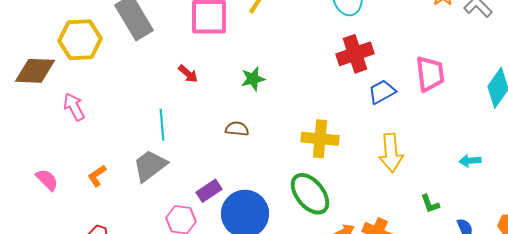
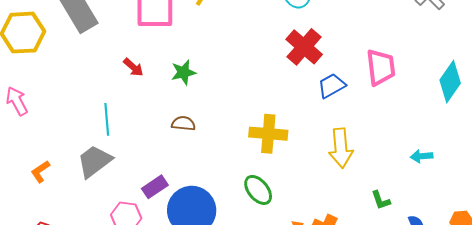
red cross: (355, 54) -> (304, 47), turned -30
green star: (253, 79) -> (183, 72), moved
green ellipse: (310, 194) -> (258, 190), size x0.7

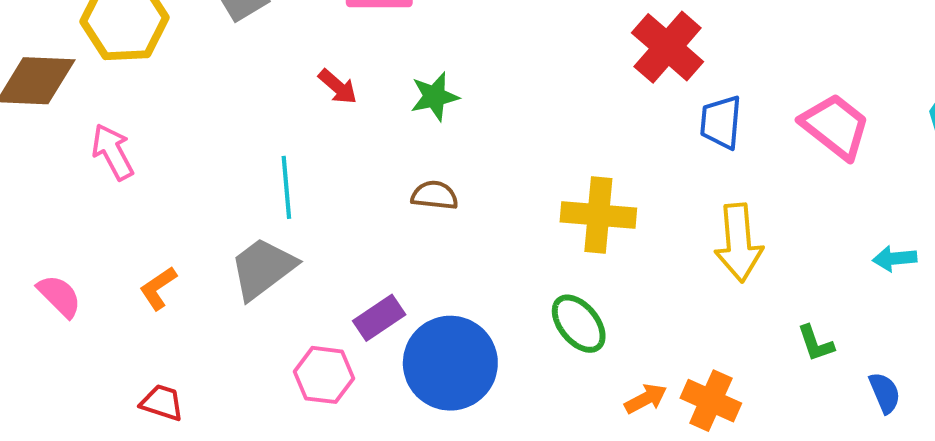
pink trapezoid: (381, 67) -> (835, 126), moved, turned -45
blue trapezoid: (332, 86) -> (721, 122), turned -56

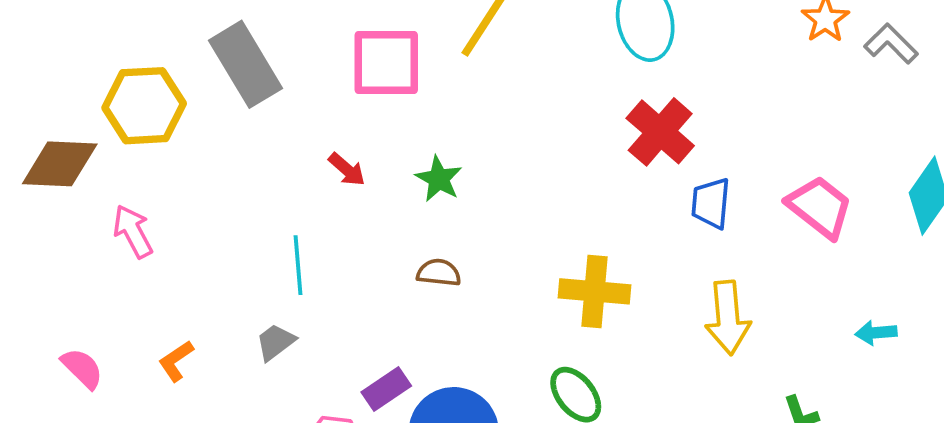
green star: (435, 97) -> (439, 179), turned -30
gray trapezoid: (263, 268) -> (275, 342), size x0.6

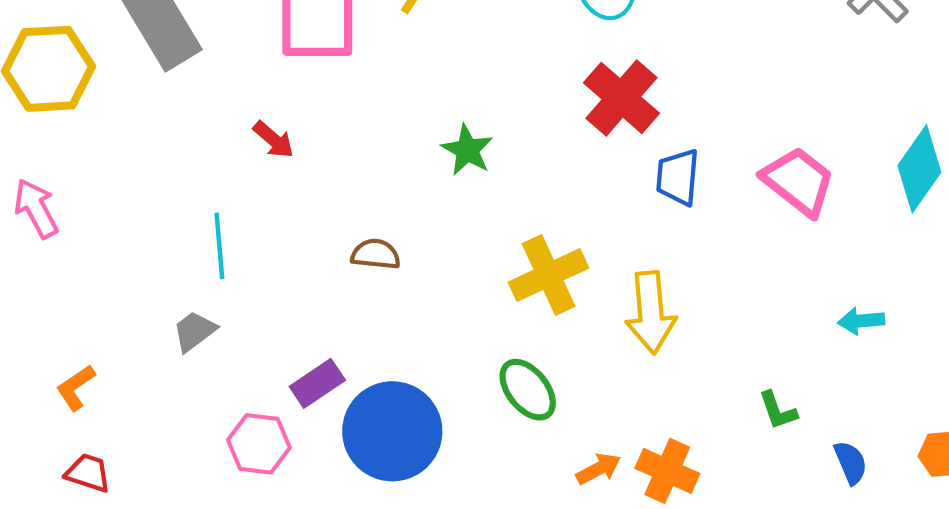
green star: (439, 179) -> (467, 150), moved
yellow cross: (595, 291) -> (549, 275), turned -30
yellow arrow: (728, 318) -> (651, 313), moved
orange L-shape: (176, 361) -> (76, 388), moved

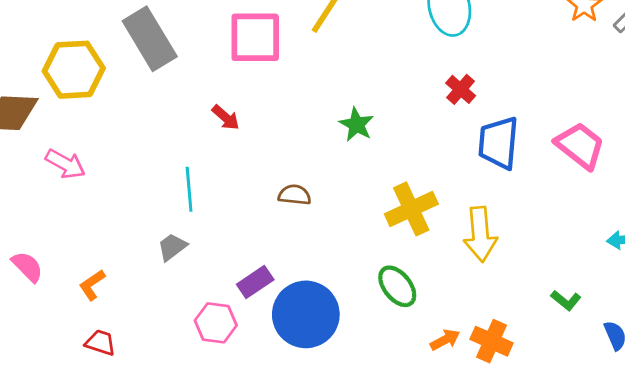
red cross: (621, 98) -> (461, 89), size x0.6
blue trapezoid: (678, 177) -> (499, 143), size x1.4
pink arrow: (36, 208) -> (65, 164), turned 147
green L-shape: (778, 410) -> (566, 300), turned -32

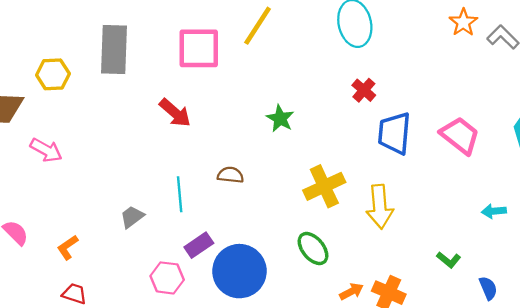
gray rectangle: (150, 39) -> (114, 49), turned 33
yellow hexagon: (74, 70) -> (53, 74), size x0.7
red arrow: (226, 118) -> (175, 113), size x1.4
cyan line: (189, 189) -> (180, 194), moved

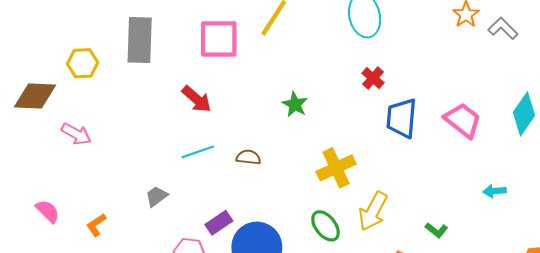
cyan line: (180, 194) -> (198, 152), moved, turned 76
yellow arrow: (380, 207) -> (373, 211), moved, turned 33
green L-shape: (449, 260) -> (436, 230), moved

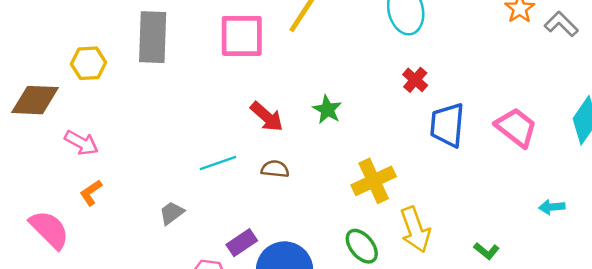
red arrow: (197, 99) -> (267, 117), moved
pink semicircle: (48, 211) -> (49, 230), size x1.5
yellow arrow: (373, 211) -> (415, 230), turned -48
orange L-shape: (96, 225) -> (91, 193), moved

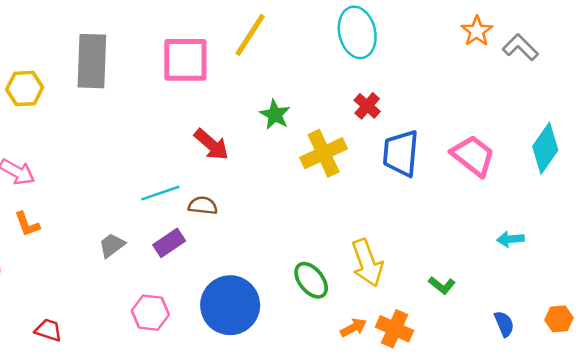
green star: (327, 110) -> (275, 115), moved
brown semicircle: (275, 169) -> (203, 206), moved
yellow cross: (374, 181) -> (324, 153), moved
orange L-shape: (91, 193) -> (27, 224), turned -76
purple rectangle: (242, 243) -> (169, 243), moved

